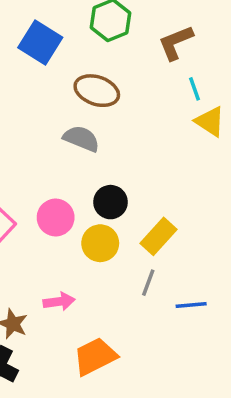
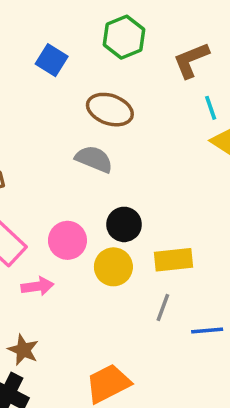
blue square: (40, 43) -> (52, 60), size x0.7
yellow rectangle: (159, 236) -> (174, 260), turned 42
pink arrow: (59, 302) -> (37, 286), moved

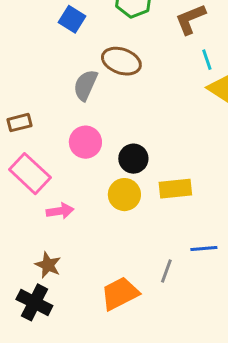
gray semicircle: (94, 159) -> (85, 85), moved, turned -88
pink circle: (67, 240) -> (85, 142), moved
gray line: (163, 307) -> (166, 271), moved

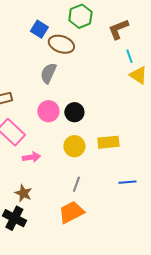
brown ellipse: (121, 61) -> (61, 44), moved
black circle: (133, 159) -> (74, 112), moved
gray line: (166, 271) -> (76, 184), moved

